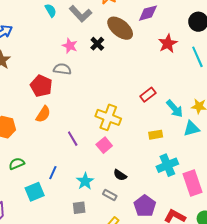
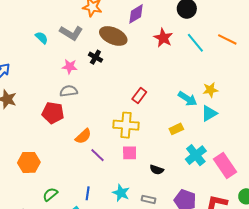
red rectangle: (148, 95) -> (139, 96), moved
orange semicircle: (43, 114) -> (83, 136), moved, turned 30
pink square: (104, 145) -> (130, 153), turned -35
black semicircle: (120, 175) -> (157, 170), moved

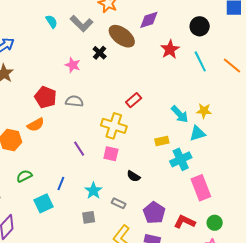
pink star: (70, 67) -> (73, 65), moved
gray semicircle: (69, 91) -> (74, 101), moved
orange semicircle: (83, 136) -> (36, 125), moved
cyan cross: (196, 155) -> (181, 159), moved

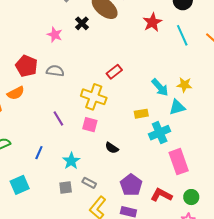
cyan square: (43, 203) -> (20, 185), moved
gray rectangle: (119, 203) -> (89, 183), moved

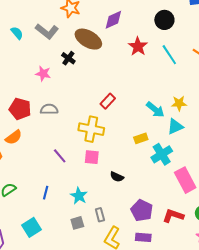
gray rectangle: (89, 183) -> (100, 215), turned 56

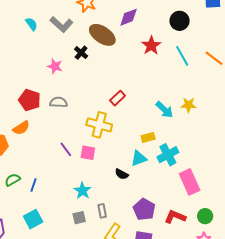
cyan triangle: (175, 127) -> (139, 158), moved
pink square: (92, 157) -> (88, 153), moved
blue line: (46, 193) -> (33, 185), moved

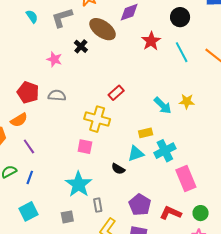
gray L-shape: (61, 24) -> (62, 18), turned 120
purple line: (66, 149) -> (29, 146), moved
cyan star: (82, 191) -> (79, 184), size x1.5
gray square: (79, 218) -> (67, 217), moved

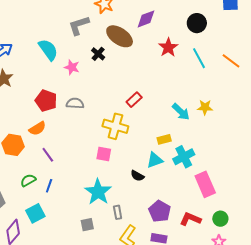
cyan semicircle: (32, 16) -> (48, 50), moved, size x1.6
cyan square: (28, 211) -> (35, 213), moved

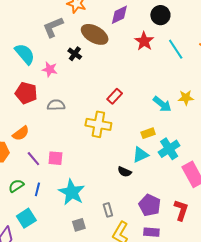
black circle: (197, 23) -> (160, 15), moved
red pentagon: (46, 101) -> (26, 93), moved
pink square: (104, 154) -> (55, 158), moved
cyan star: (98, 192) -> (72, 192), moved
red L-shape: (190, 219) -> (181, 210), turned 90

